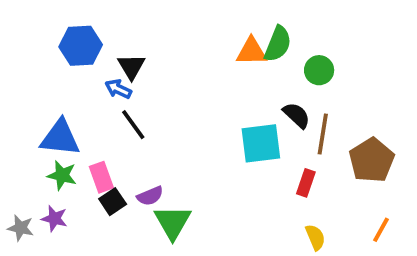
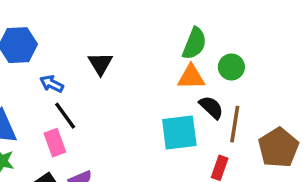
orange triangle: (251, 51) -> (191, 77), moved
black triangle: (131, 66) -> (100, 64), moved
pink rectangle: (101, 177) -> (55, 143), moved

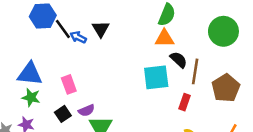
green circle: (231, 67) -> (223, 31), moved, size x1.6
blue arrow: (52, 84) -> (78, 37), moved
black line: (65, 116) -> (63, 29), moved

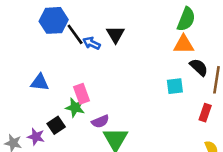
blue triangle: (30, 74) -> (40, 82), size x0.7
cyan square: (156, 77) -> (175, 86), size x0.6
green star: (31, 97) -> (75, 108), moved
black square: (63, 114) -> (56, 125), moved

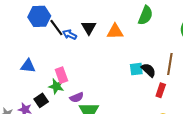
orange triangle: (184, 44) -> (115, 32), moved
black semicircle: (199, 67) -> (149, 70), moved

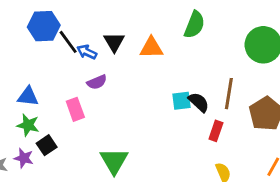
green star: (56, 86) -> (28, 125), moved
purple semicircle: (77, 97) -> (97, 82), moved

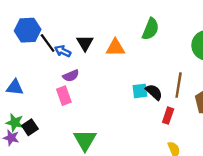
pink rectangle: (75, 109) -> (64, 96), moved
green star: (28, 125) -> (15, 123), moved

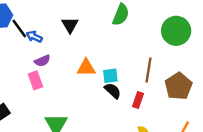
black triangle: (85, 43) -> (70, 25), moved
orange triangle: (115, 48) -> (86, 68), moved
black semicircle: (154, 92) -> (113, 91), moved

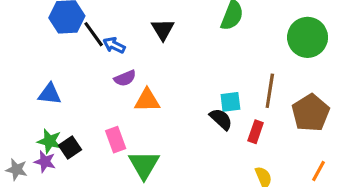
orange triangle: (86, 68) -> (147, 100), moved
cyan square: (110, 76) -> (230, 102), moved
pink rectangle: (35, 80) -> (116, 140), moved

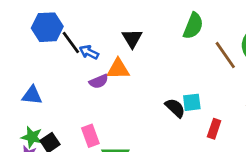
brown line: (270, 91) -> (225, 55), moved, turned -44
orange triangle: (147, 100) -> (118, 69), moved
black semicircle: (221, 119) -> (175, 108), moved

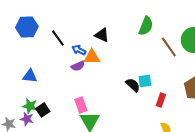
blue hexagon: (47, 27) -> (27, 27), moved
black triangle: (132, 38) -> (102, 35), turned -35
blue arrow: (89, 52) -> (79, 50), moved
pink rectangle: (90, 136) -> (81, 105), moved

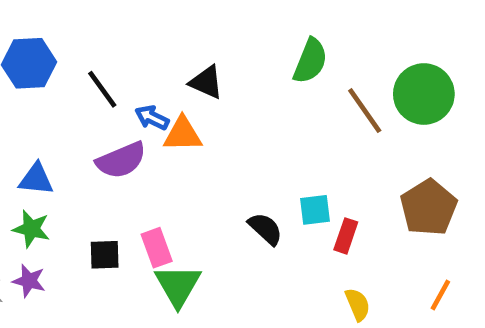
purple semicircle: (78, 66) -> (121, 160), moved, size x1.5
cyan square: (145, 81) -> (315, 210), moved
black semicircle: (133, 85) -> (265, 229), moved
green star: (30, 106) -> (31, 229), moved
black square: (43, 110) -> (105, 255), moved, turned 32

